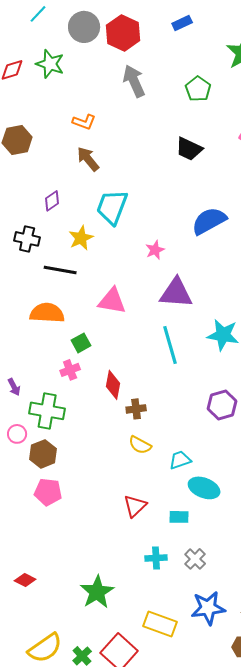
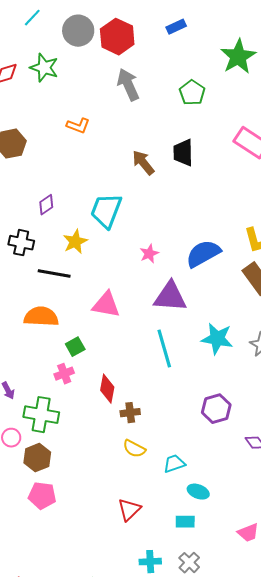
black trapezoid: (189, 149) -> (183, 153), turned 64
brown arrow: (88, 159) -> (143, 163), moved
blue semicircle: (209, 221) -> (203, 254), moved
cyan ellipse: (204, 488) -> (198, 492), size x0.7
cyan rectangle: (179, 517) -> (185, 522), moved

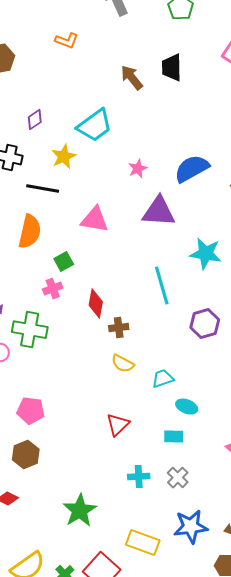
cyan trapezoid: (106, 211) -> (95, 126), turned -147
orange semicircle: (41, 317) -> (30, 232), turned 100
cyan line: (164, 349) -> (162, 286), moved
brown hexagon: (37, 458) -> (26, 455), moved

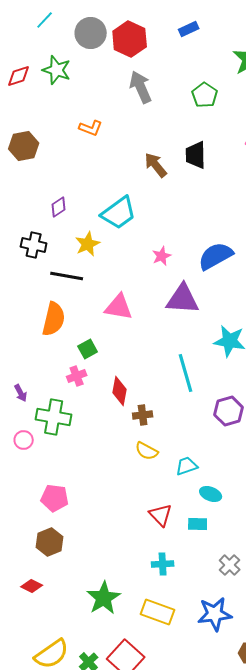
red triangle: (118, 425) -> (161, 515), moved, turned -30
gray cross: (178, 478) -> (230, 565), moved
yellow rectangle: (143, 543) -> (158, 612), moved

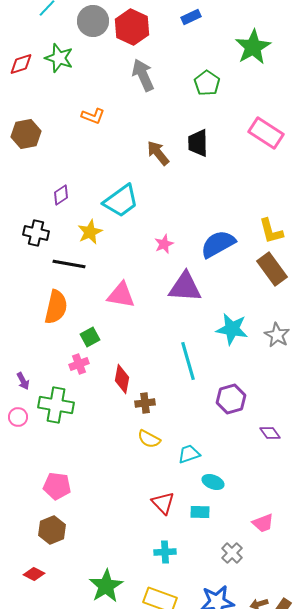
pink circle: (24, 440) -> (18, 417), moved

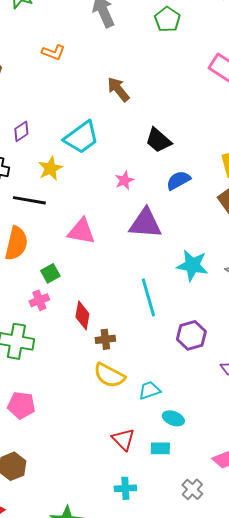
black trapezoid: (198, 143) -> (158, 140), moved, turned -48
blue semicircle: (218, 244) -> (178, 180), size x0.7
yellow semicircle: (149, 439) -> (109, 375), size x1.4
pink pentagon: (57, 486) -> (21, 405), moved

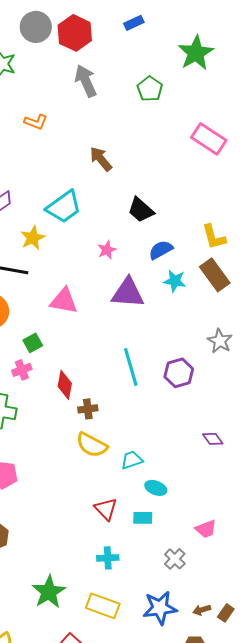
cyan star: (192, 265) -> (175, 281), moved, size x0.7
purple hexagon: (191, 335) -> (179, 373), moved

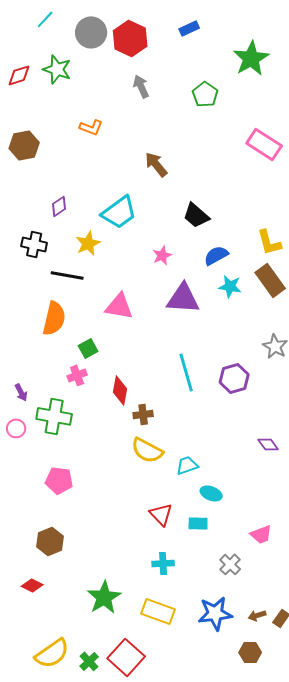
gray arrow: (86, 81) -> (141, 86), size x0.7

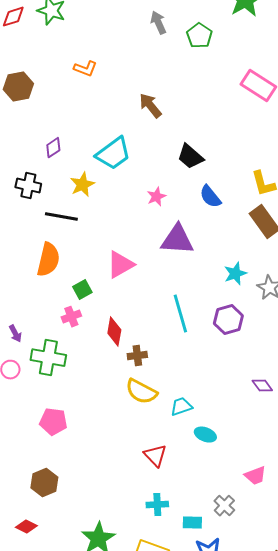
gray arrow: (141, 86) -> (158, 23), moved
blue semicircle: (216, 255) -> (210, 197), turned -100
cyan star: (230, 286) -> (235, 274), moved, turned -30
pink triangle: (119, 306) -> (120, 265), moved, turned -40
cyan rectangle: (198, 523) -> (192, 523), moved

